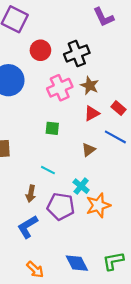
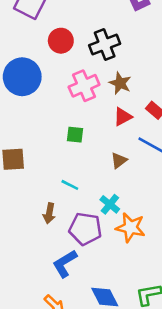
orange star: (98, 205) -> (130, 228), turned 30
blue L-shape: (28, 227) -> (65, 264), moved

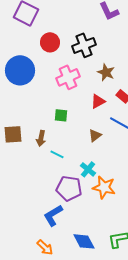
brown star: (120, 83) -> (106, 72), moved
brown arrow: (49, 213) -> (41, 138), moved

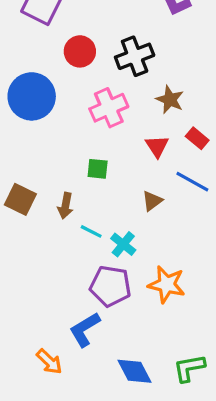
red triangle: (98, 101) -> (157, 146), turned -35
brown square: (13, 134) -> (20, 199), turned 30
cyan cross: (88, 169) -> (123, 244), moved
orange arrow: (45, 247) -> (49, 362), moved

